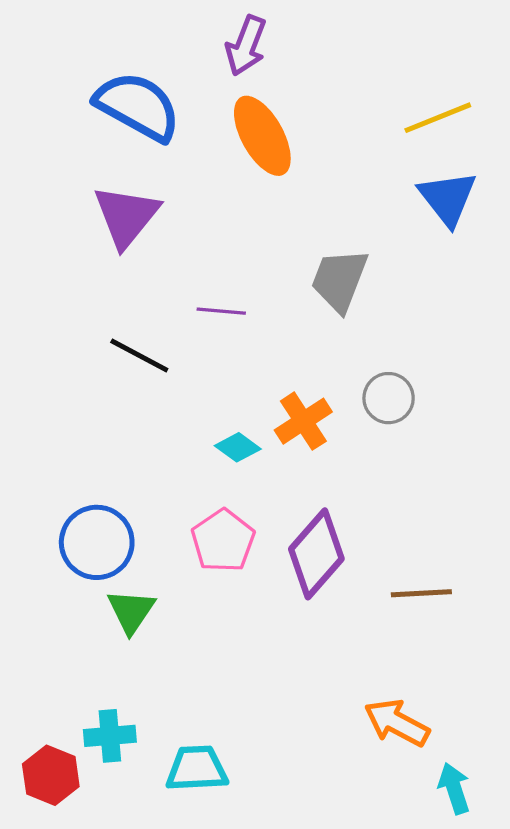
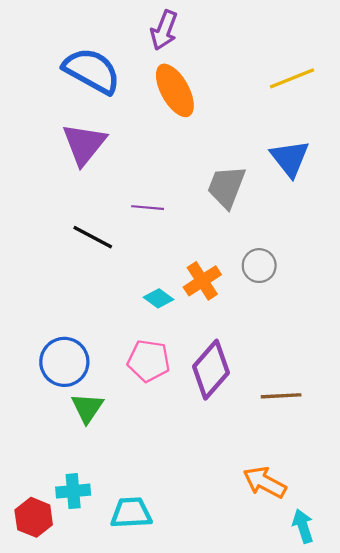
blue triangle: (448, 198) -> (290, 158), moved
pink pentagon: (223, 541) -> (149, 361), turned -30

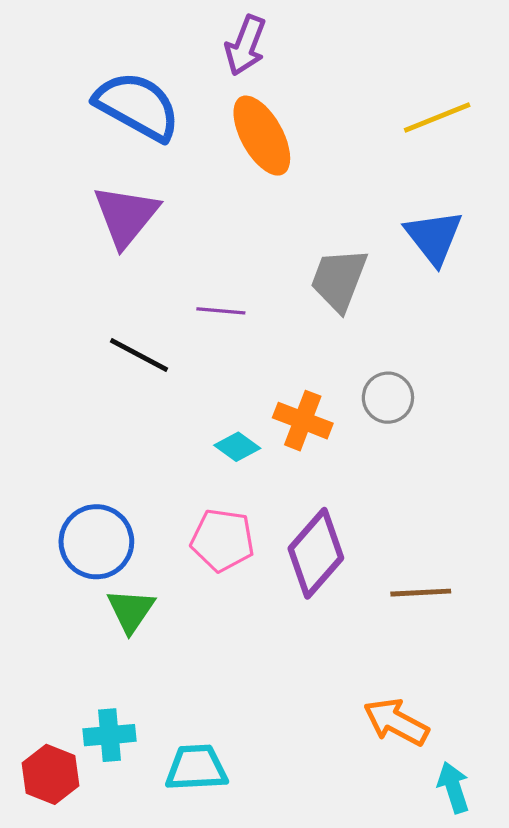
orange cross: (202, 281) -> (303, 421), turned -36

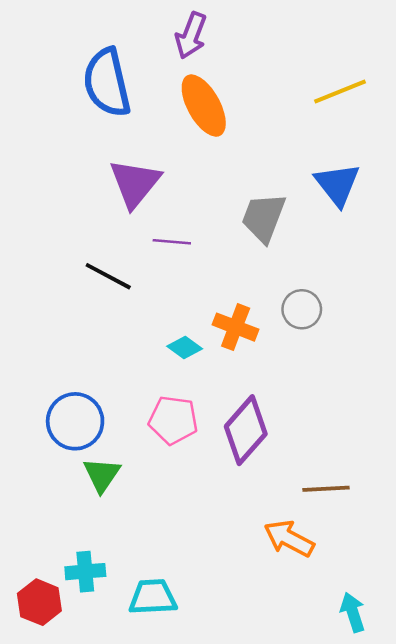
blue semicircle: (137, 106) -> (107, 83), turned -132
purple triangle: (126, 216) -> (135, 183), moved
brown line: (421, 593) -> (326, 489), moved
orange arrow: (396, 722) -> (289, 538), moved

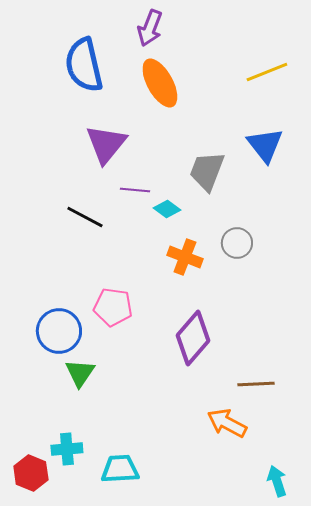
cyan diamond: (185, 347) -> (167, 209), moved
pink pentagon: (173, 420) -> (113, 307), moved

